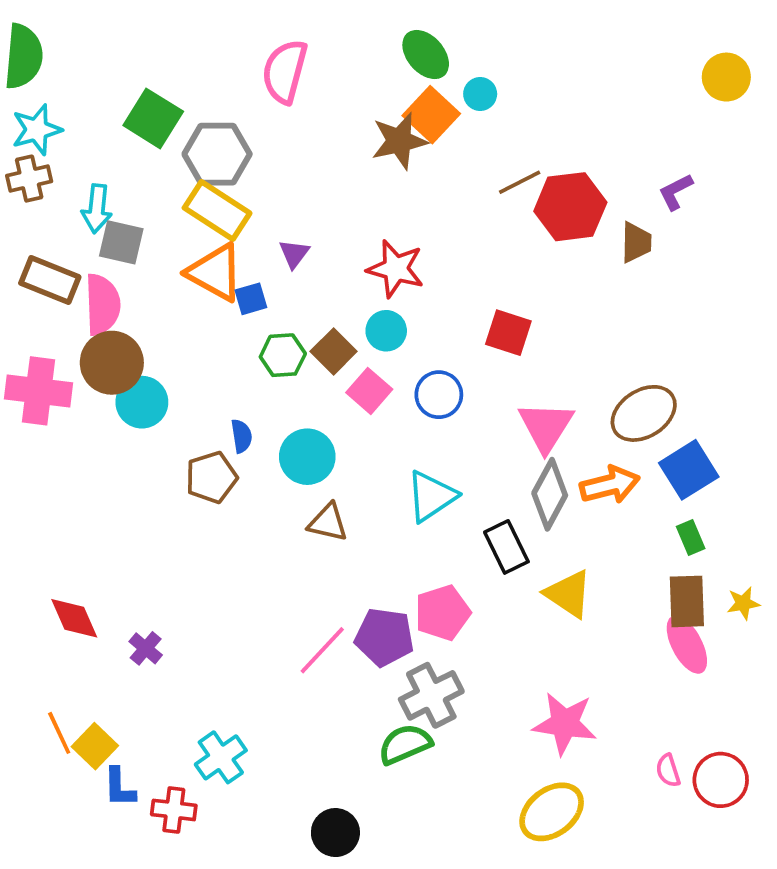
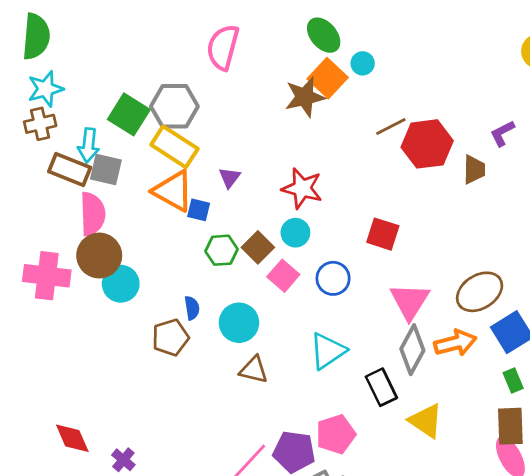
green square: (153, 118) -> (129, 114), moved
brown rectangle: (50, 280) -> (70, 170), moved
blue square: (251, 299) -> (199, 210), turned 30

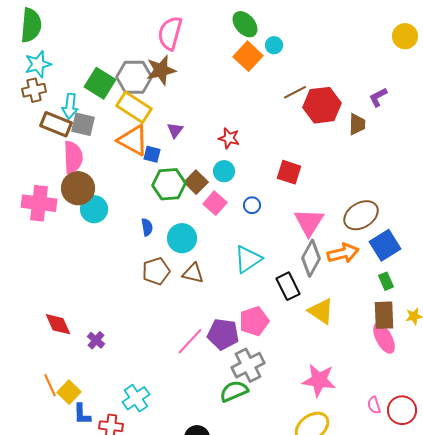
brown star: (305, 97) -> (161, 70), moved
red star: (302, 188) -> (229, 138), size x0.7
green hexagon: (221, 250) -> (169, 184), size x1.4
blue circle: (333, 278) -> (252, 205), size x0.7
brown pentagon: (170, 338) -> (156, 271), moved

